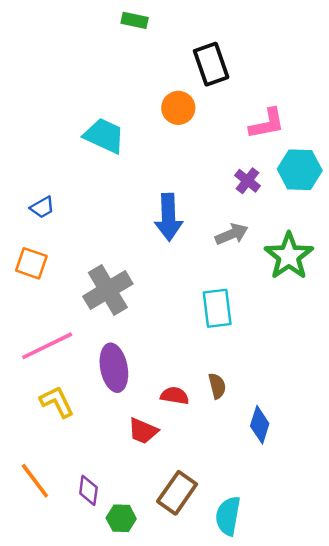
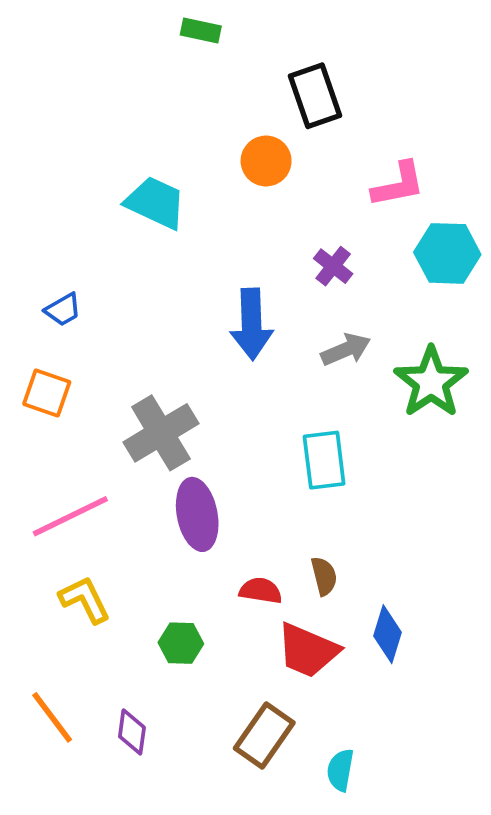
purple cross: (247, 181) -> (333, 266), moved
purple ellipse: (114, 368) -> (197, 514), moved
red trapezoid: (143, 431) -> (308, 650), moved, size x1.4
cyan semicircle: (228, 516) -> (340, 770), size x0.7
green hexagon: (121, 518) -> (181, 643), moved

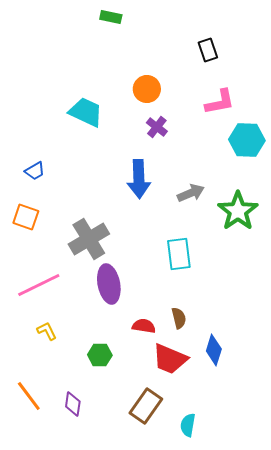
black rectangle: (315, 96) -> (208, 50), moved, size x0.7
purple cross: (333, 266) -> (157, 127), moved
yellow L-shape: (85, 600) -> (47, 331), size x0.7

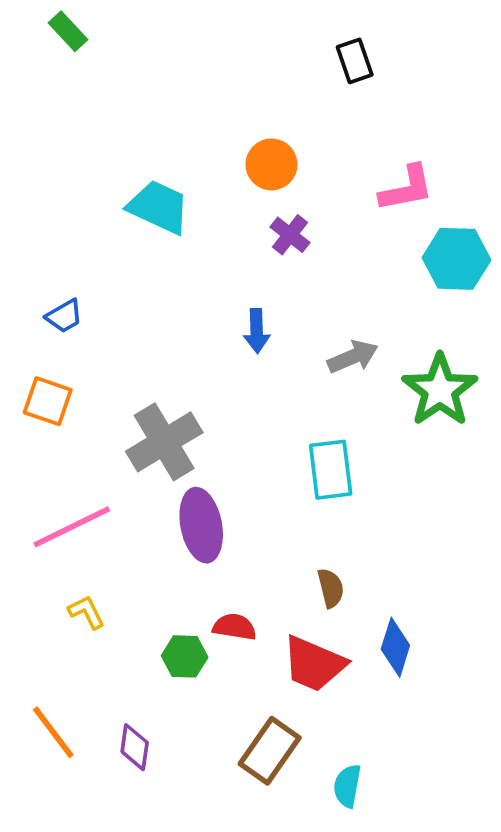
green rectangle: (111, 17) -> (68, 31), moved, turned 35
black rectangle: (208, 50) -> (355, 61), moved
blue arrow: (139, 179) -> (257, 331), size x0.6
red semicircle: (144, 326) -> (234, 627), moved

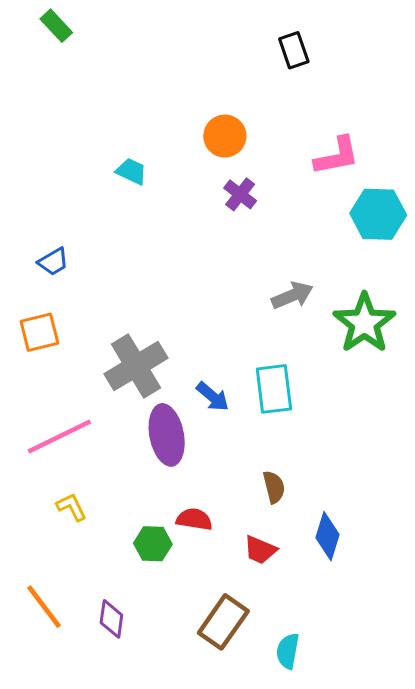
cyan trapezoid: (159, 207) -> (131, 171), size x0.6
blue arrow: (257, 331) -> (213, 397), moved, turned -48
orange square: (48, 401) -> (39, 332), turned -33
red trapezoid: (314, 664) -> (260, 550), size x0.6

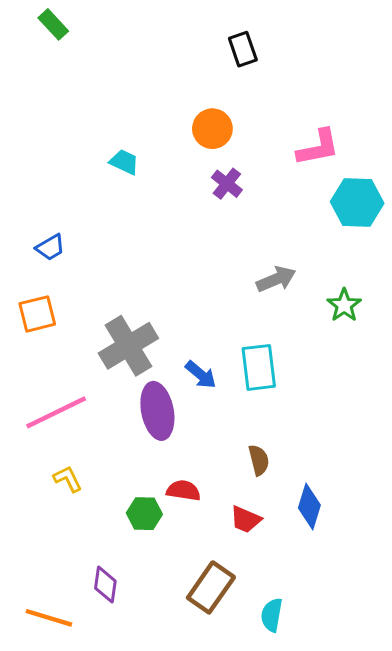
black rectangle: (294, 50) -> (243, 49), moved
green star: (364, 323) -> (344, 305), size x0.6
orange line: (44, 607) -> (49, 618), moved, turned -36

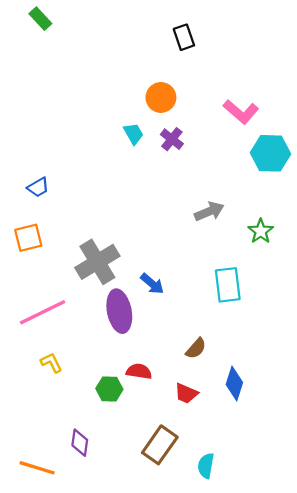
pink L-shape: (318, 147) -> (241, 112), turned 52
cyan trapezoid: (124, 162) -> (134, 134), moved, turned 35
cyan rectangle: (259, 367) -> (228, 285), moved
brown semicircle: (259, 460) -> (196, 348), turned 55

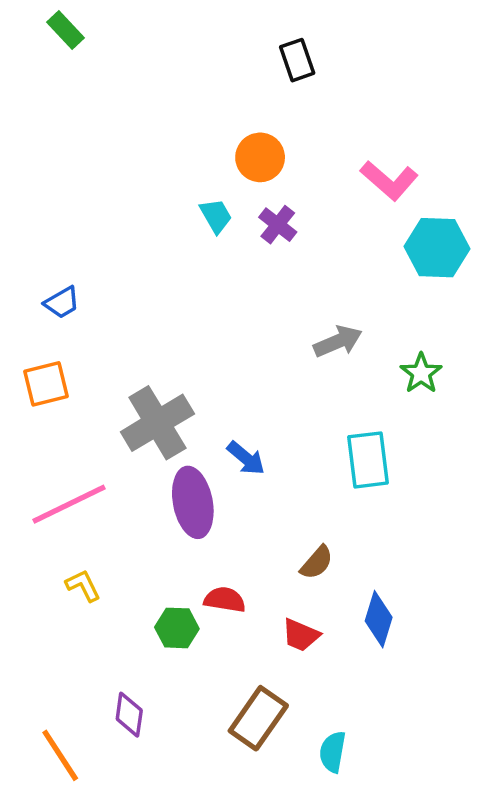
orange line: (37, 468) -> (60, 755), turned 40

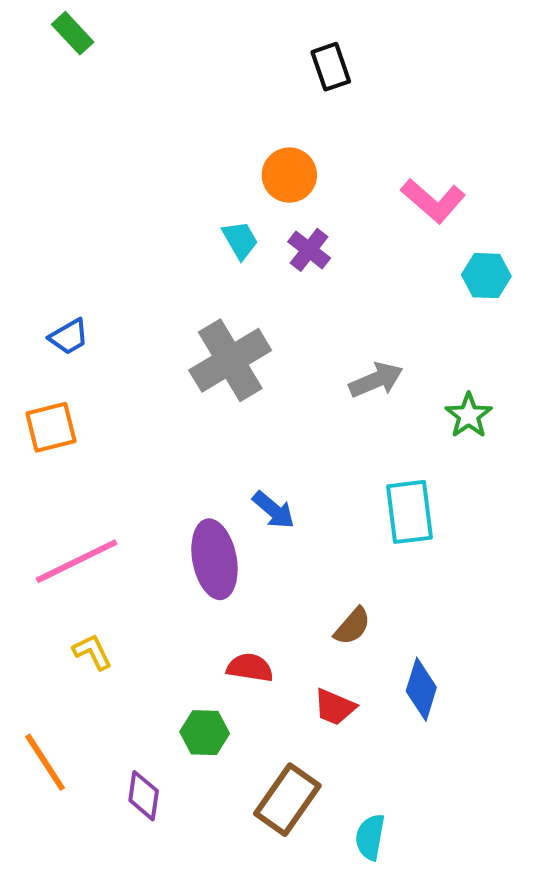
cyan hexagon: (437, 248) -> (486, 276), size x0.7
gray cross: (157, 423) -> (230, 360), moved
green hexagon: (177, 628) -> (205, 733), moved
orange line: (60, 755) -> (45, 762), moved

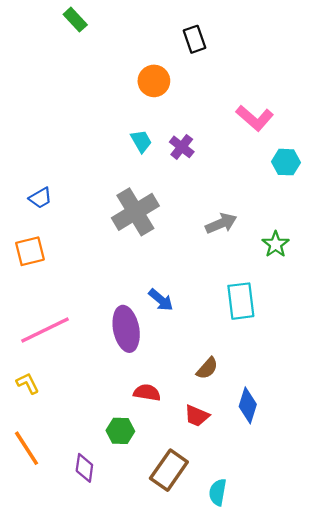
green rectangle: (73, 33) -> (75, 20), moved
orange circle: (289, 175) -> (154, 81), moved
yellow L-shape: (92, 652) -> (28, 383), moved

